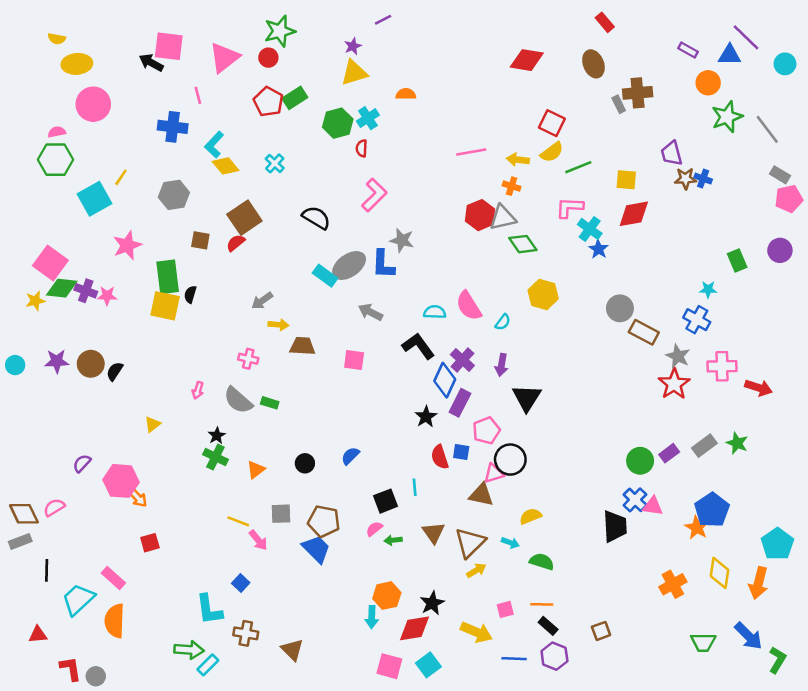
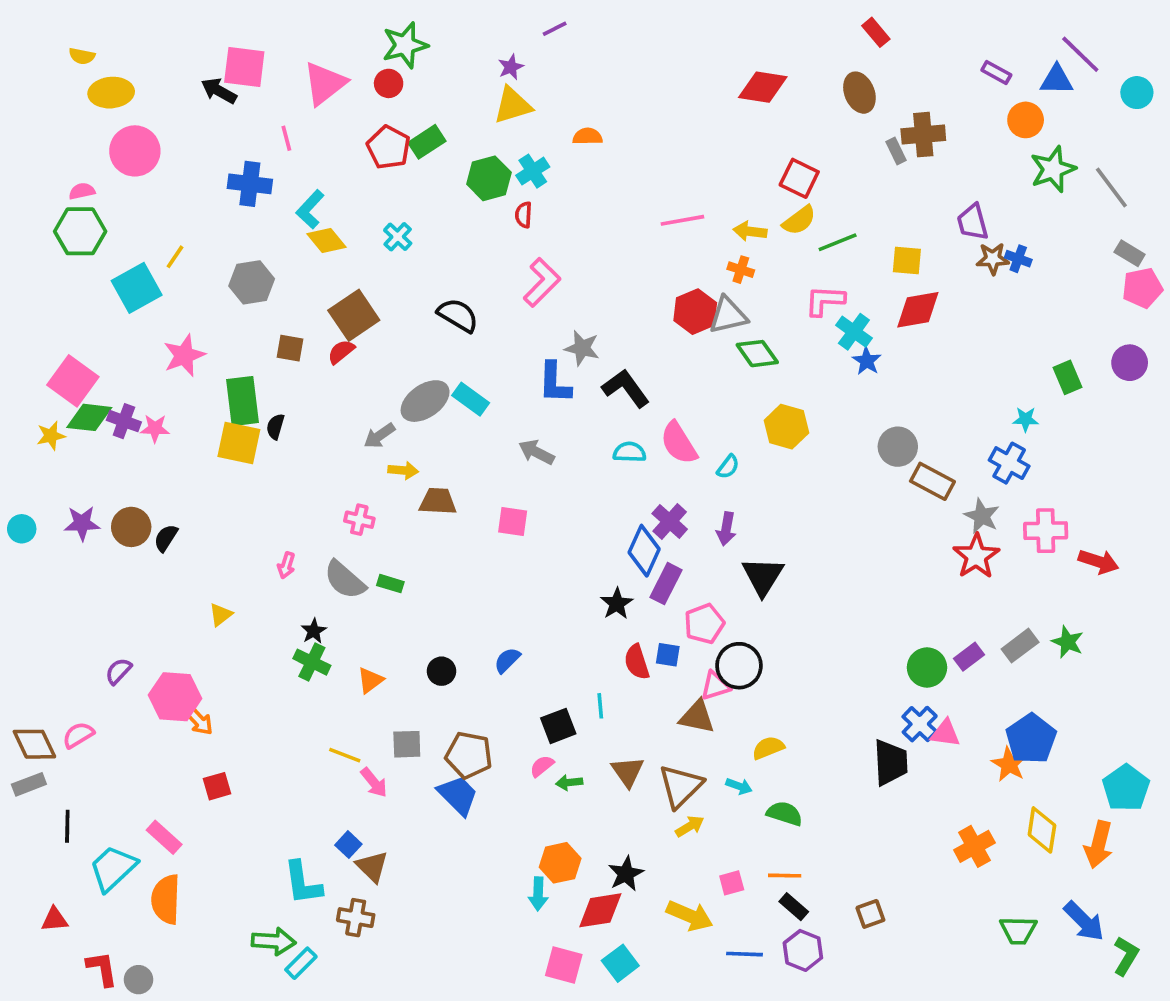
gray ellipse: (349, 265) -> (425, 401), moved
black L-shape: (418, 346) -> (626, 388), moved
brown triangle: (292, 650) -> (372, 866), moved

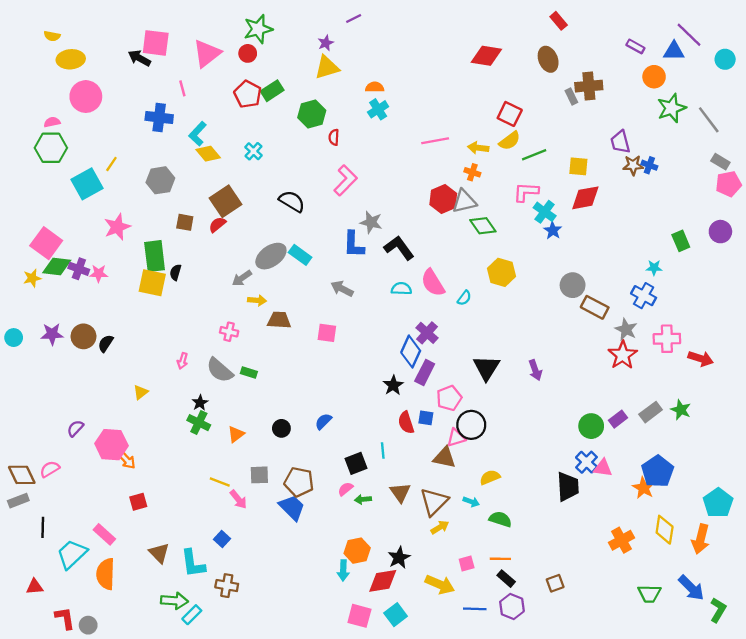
cyan cross: (533, 171) -> (378, 109), moved
purple arrow: (726, 529) -> (535, 370), moved, turned -30
brown triangle: (372, 866) -> (159, 553), moved

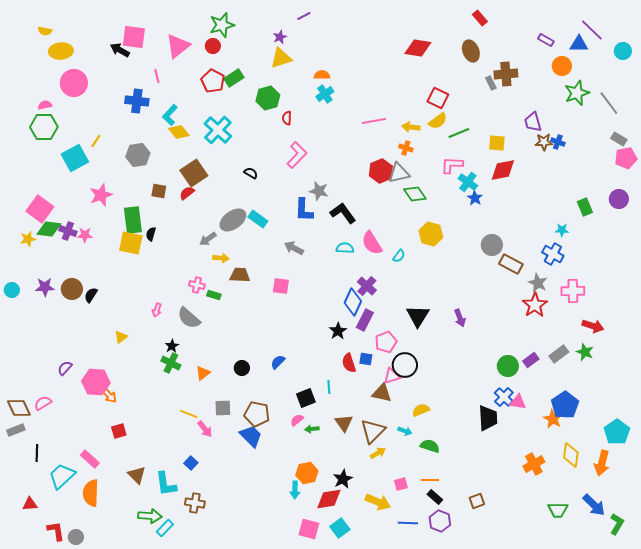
cyan cross: (253, 151) -> (218, 130), size x1.8
black semicircle: (292, 201) -> (251, 173), size x0.6
red arrow: (701, 359) -> (593, 326), moved
green rectangle: (249, 372) -> (214, 295), moved

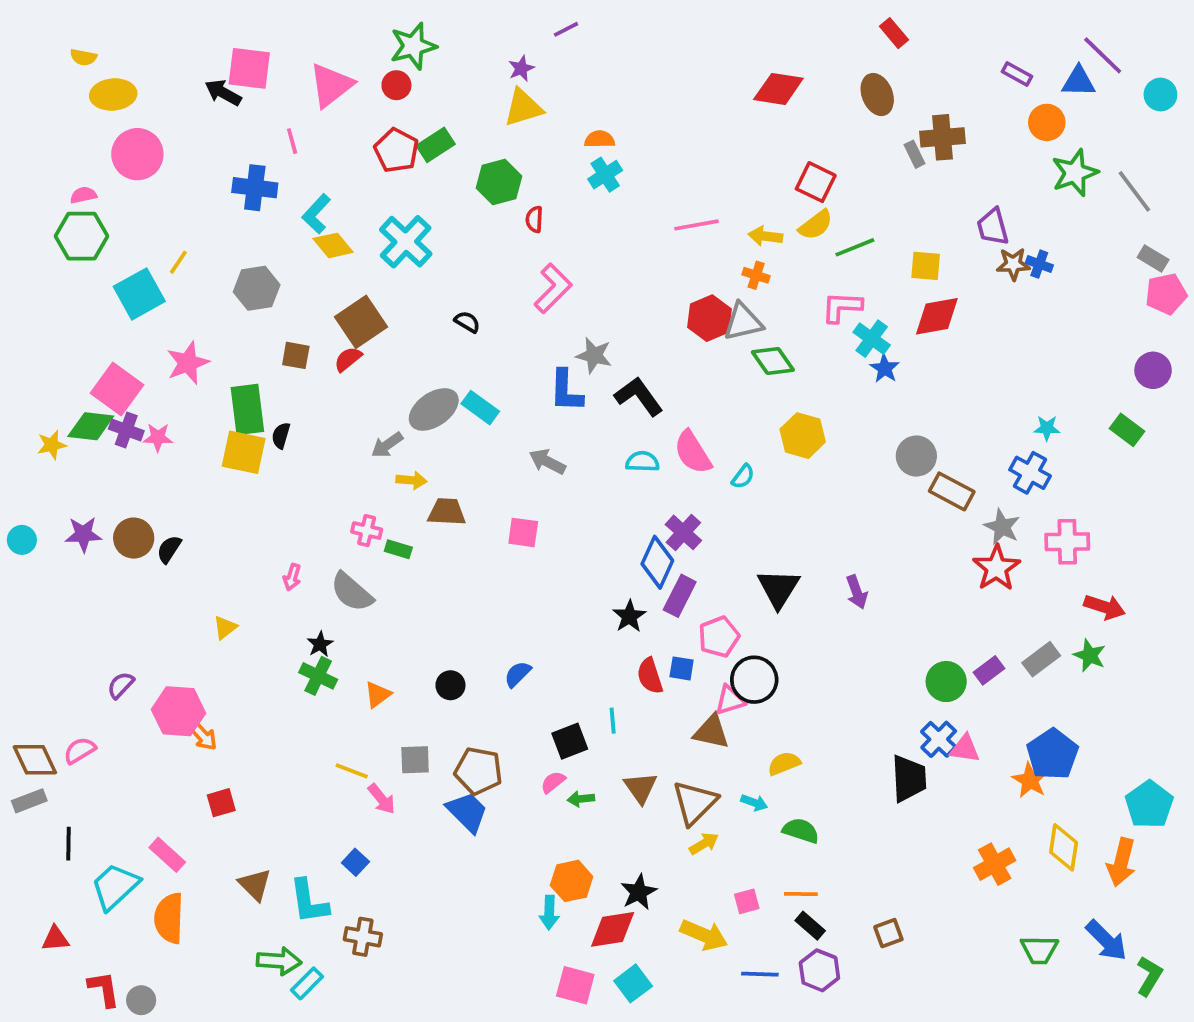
green rectangle: (585, 207) -> (1127, 430), moved, turned -30
pink square: (40, 209) -> (117, 389), moved

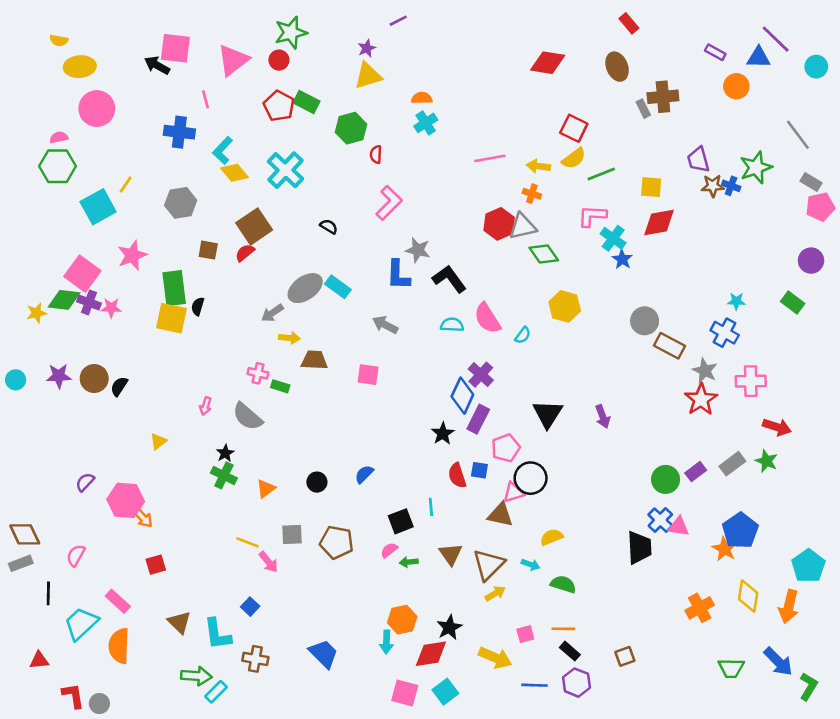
green rectangle: (436, 145) -> (306, 102), turned 60
green star: (1075, 173) -> (756, 168), moved
pink semicircle: (80, 750) -> (76, 555), moved, turned -30
blue trapezoid: (467, 812) -> (324, 654), moved

